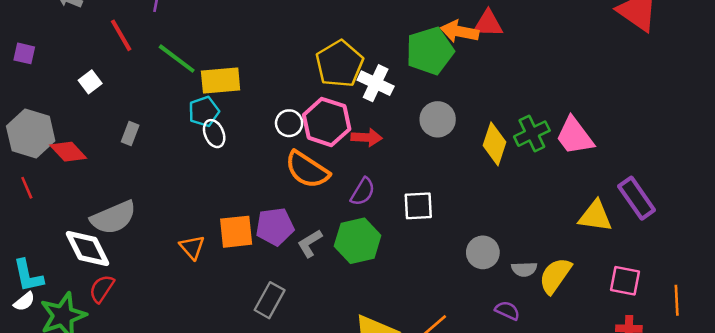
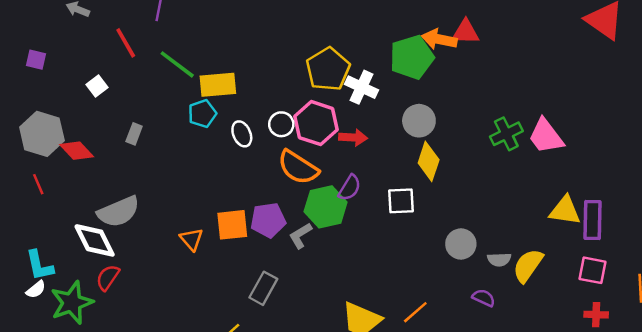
white ellipse: (214, 134) -> (242, 134), moved
yellow diamond: (494, 144) -> (429, 161), moved
purple rectangle: (637, 198) -> (593, 220), moved, turned 36
green hexagon: (358, 241) -> (326, 207), moved

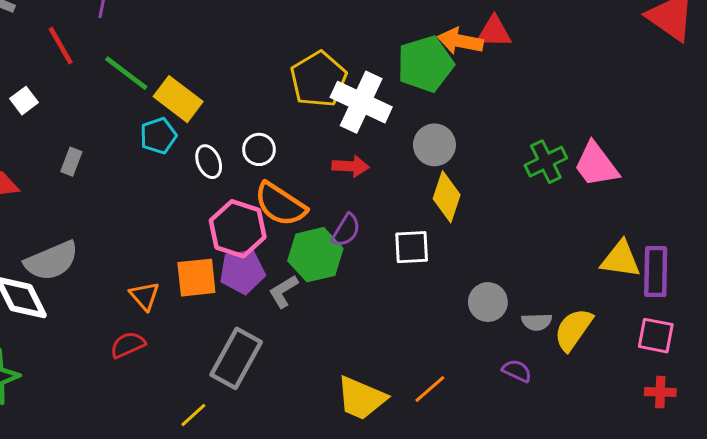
yellow rectangle: (218, 85) -> (178, 99), turned 42
white cross: (361, 87) -> (361, 102), size x1.4
pink hexagon: (316, 123) -> (238, 229), moved
red semicircle: (108, 278) -> (128, 345), moved, turned 32
gray rectangle: (263, 288) -> (236, 358), size x1.4

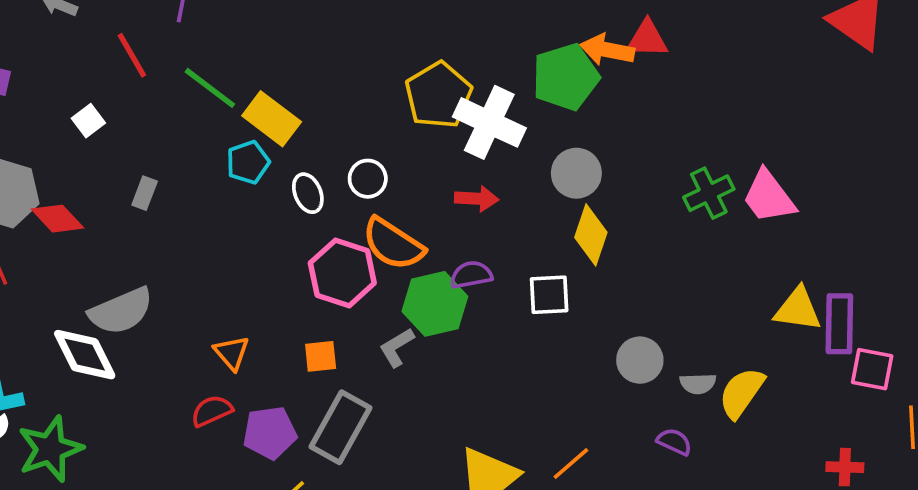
purple semicircle: (346, 230) -> (471, 275), turned -132
purple pentagon: (242, 271) -> (270, 433), moved
orange square: (196, 278) -> (321, 356), moved, size x0.7
pink square: (656, 336) -> (872, 369), moved

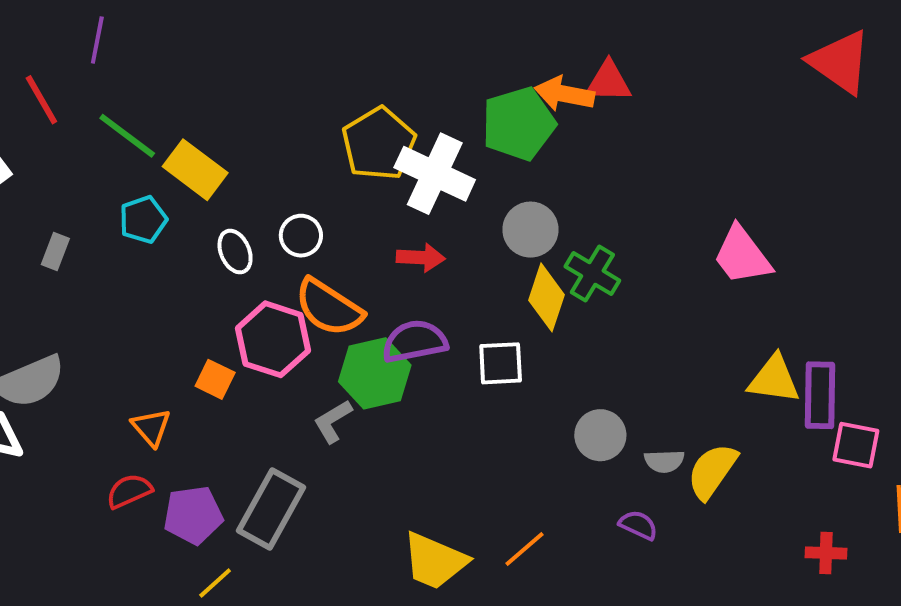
cyan pentagon: (248, 162) -> (143, 220), moved
green cross: (709, 193) -> (592, 273), moved, turned -33
purple semicircle: (471, 275) -> (415, 341), size x1.4
orange square: (321, 356) -> (215, 379), moved, turned 32

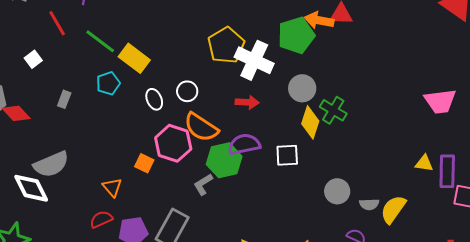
pink trapezoid: (742, 256) -> (440, 101), moved, turned -60
yellow triangle: (774, 379) -> (424, 163), size x0.7

